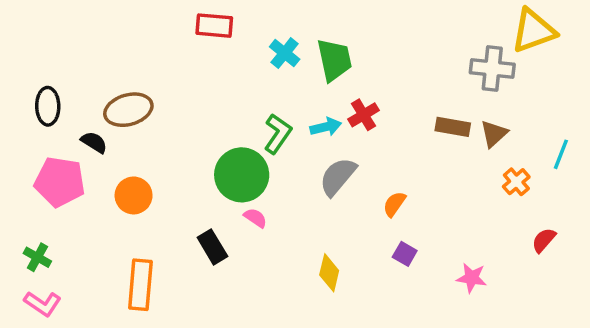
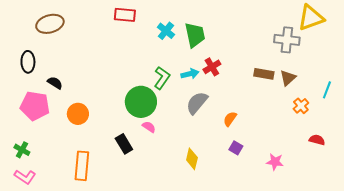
brown ellipse: (128, 110) -> (50, 24), moved
red semicircle: (544, 240) -> (317, 140), turned 63

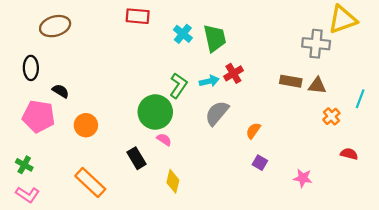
brown triangle: (288, 78) -> (317, 86), turned 48
yellow diamond: (192, 159) -> (173, 181), moved
orange rectangle: (82, 166) -> (90, 182), turned -52

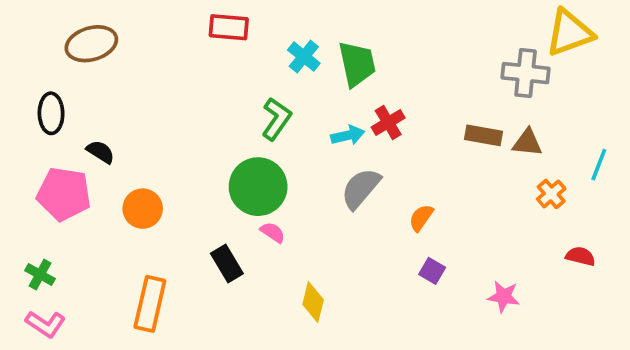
green L-shape: (178, 86) -> (276, 119), moved
yellow diamond: (173, 181) -> (313, 302), moved
orange rectangle: (90, 182) -> (150, 304), turned 60

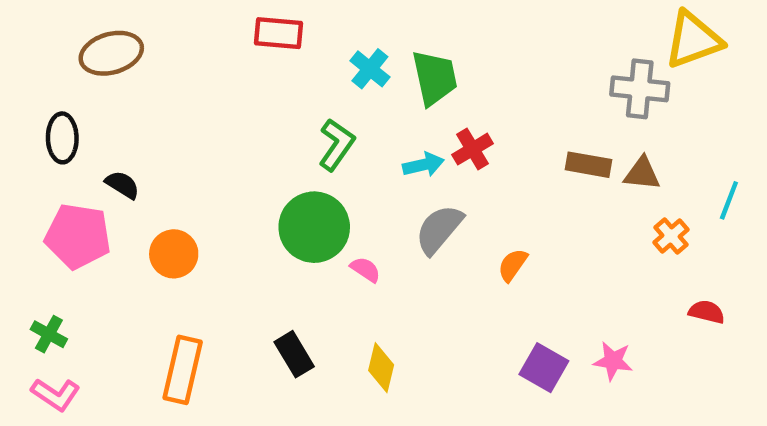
pink semicircle: (273, 232) -> (365, 270), moved
black rectangle: (227, 264) -> (294, 354), moved
purple square: (432, 271) -> (544, 368), moved, size x1.5

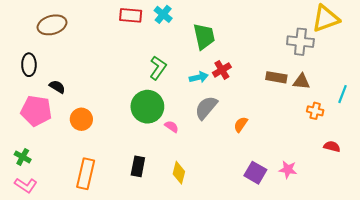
cyan cross: (370, 69) -> (163, 14), moved
orange cross: (671, 236) -> (315, 111), turned -35
black rectangle: (294, 354) -> (138, 166), turned 42

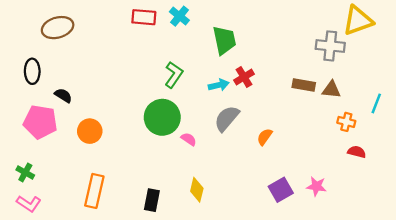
red semicircle: (332, 146) -> (357, 152), moved
black rectangle: (138, 166) -> (152, 200), moved
purple square: (255, 173) -> (281, 190), turned 30

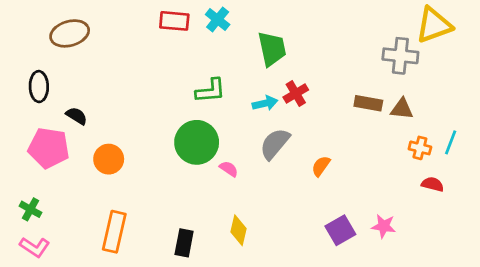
green L-shape: (174, 75) -> (211, 91), turned 50
cyan line: (376, 103) -> (451, 142), moved

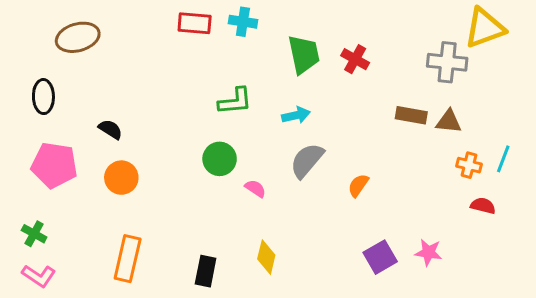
cyan cross: (218, 20) -> (243, 22), turned -30
red cross: (296, 93) -> (355, 59), moved, turned -30
black semicircle: (77, 116) -> (110, 129), moved
green circle: (197, 142) -> (220, 159), size x0.7

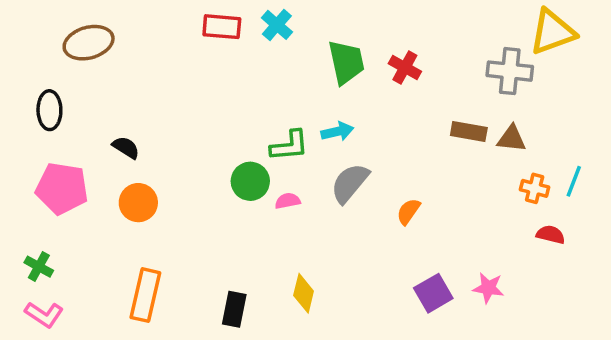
cyan cross: (243, 22) -> (277, 25), turned 32
green L-shape: (235, 101) -> (289, 146), moved
pink semicircle: (255, 188) -> (288, 201), moved, turned -45

